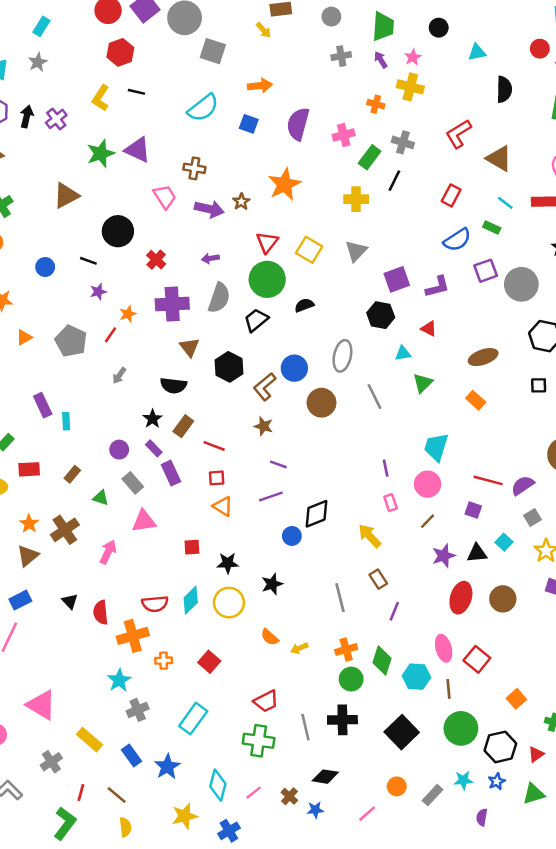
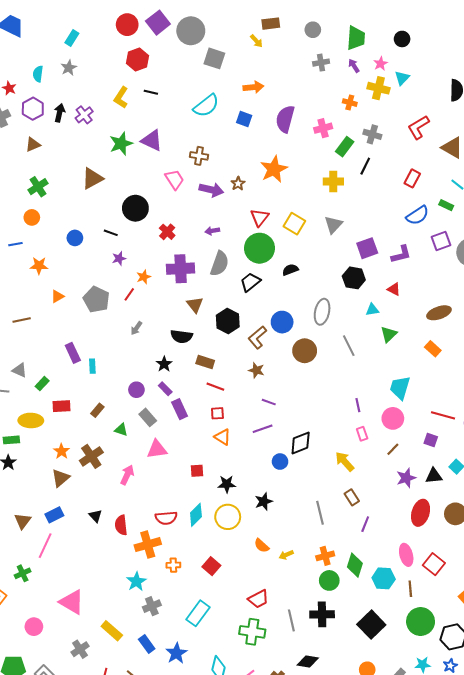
cyan triangle: (477, 52) -> (402, 78), moved, turned -35
brown rectangle: (183, 426) -> (205, 362), moved, turned 72

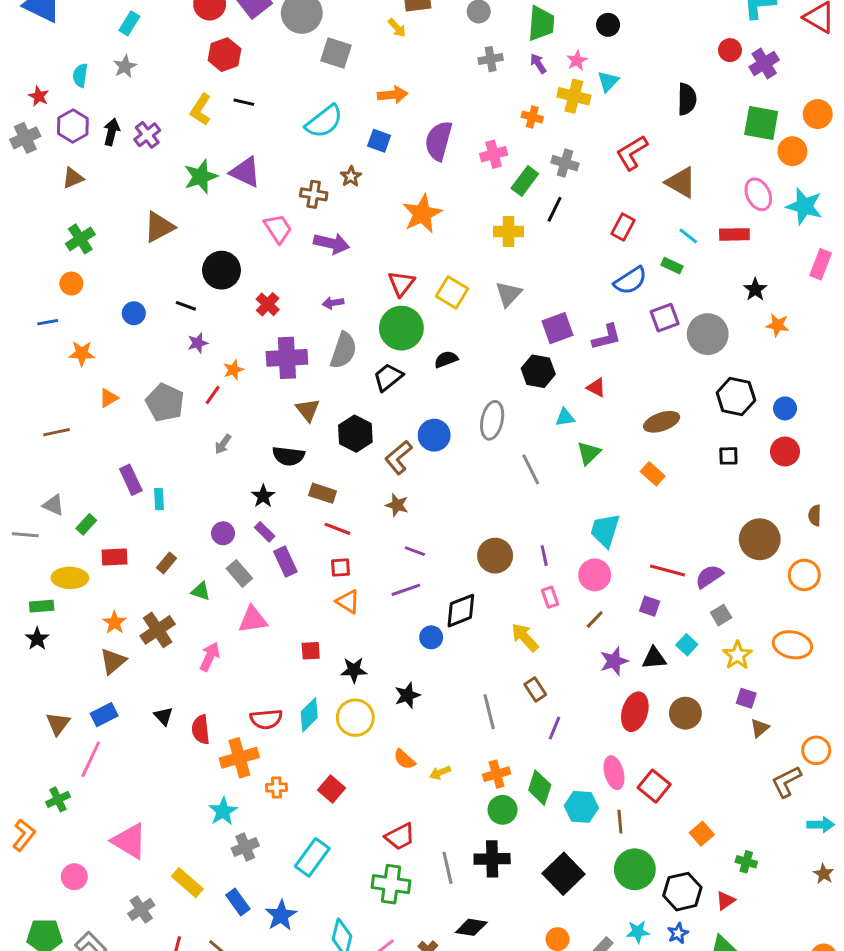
brown star: (238, 184) -> (351, 176), moved
brown circle: (305, 351) -> (495, 556), moved

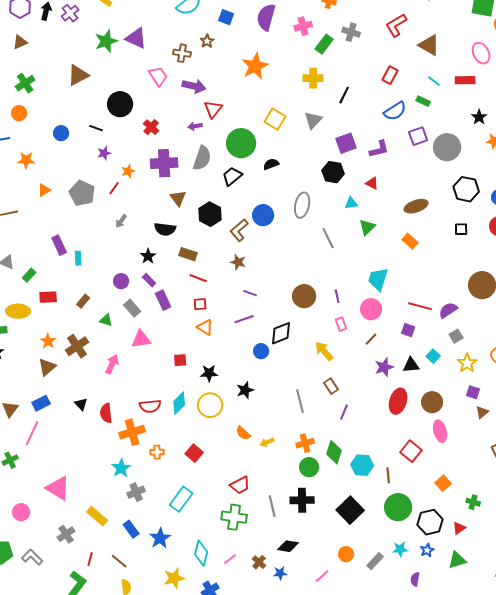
black line: (555, 209) -> (344, 95), moved
red triangle: (401, 284) -> (213, 109), moved
pink ellipse: (614, 773) -> (440, 431), moved

